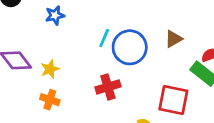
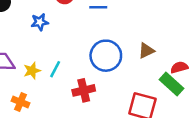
cyan line: (104, 38) -> (55, 69), moved
orange cross: (50, 100) -> (21, 102), moved

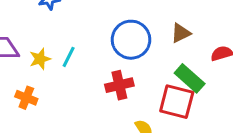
green rectangle: (172, 84) -> (190, 78), moved
red cross: (84, 90) -> (119, 85), moved

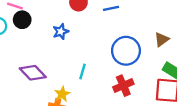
yellow star: (40, 59) -> (62, 94), moved

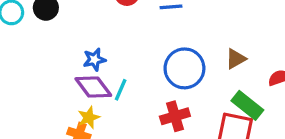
blue star: (61, 32) -> (94, 60), moved
purple diamond: (33, 73) -> (93, 87), moved

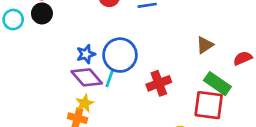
blue circle: (184, 68) -> (120, 55), moved
red cross: (175, 116) -> (159, 83), moved

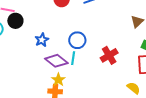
blue star: (86, 54) -> (42, 40), moved
blue circle: (120, 55) -> (77, 40), size x0.7

